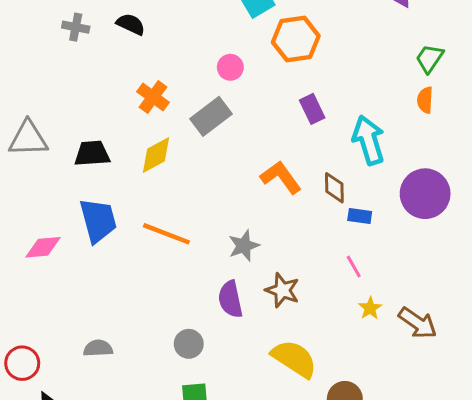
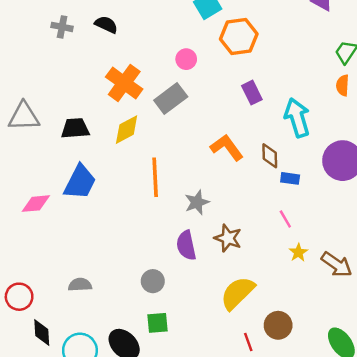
orange cross: (153, 97) -> (124, 83), size x1.4
blue trapezoid: (98, 220) -> (80, 182), turned 42
orange line: (166, 234) -> (155, 177), moved, turned 66
yellow semicircle: (294, 359) -> (238, 293), turned -78

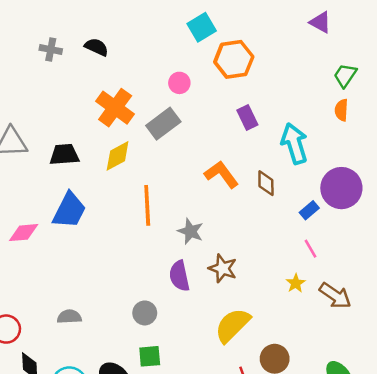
blue rectangle: (290, 178) -> (309, 210), moved, turned -48
gray star: (197, 202) -> (191, 231), turned -30
pink line: (285, 219) -> (310, 249), moved

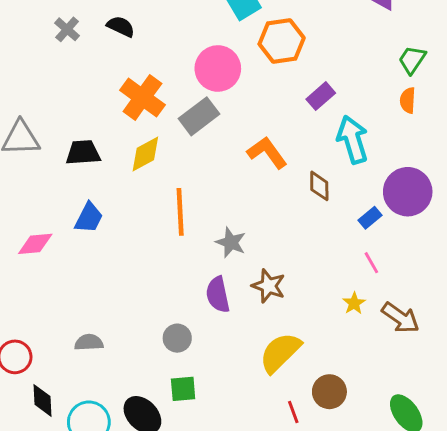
gray cross: (51, 49) -> (67, 29), turned 30
pink circle: (179, 83) -> (218, 68), size x1.8
purple rectangle: (247, 118) -> (321, 96), moved, turned 75
orange L-shape: (221, 174) -> (267, 153), moved
blue trapezoid: (69, 210) -> (89, 218), size x0.7

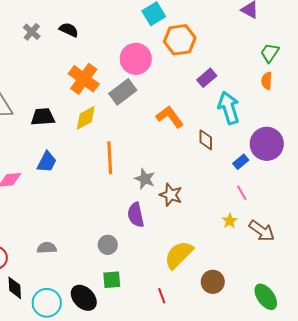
brown star: (269, 286) -> (171, 195), moved
red line: (293, 412) -> (162, 296), moved

